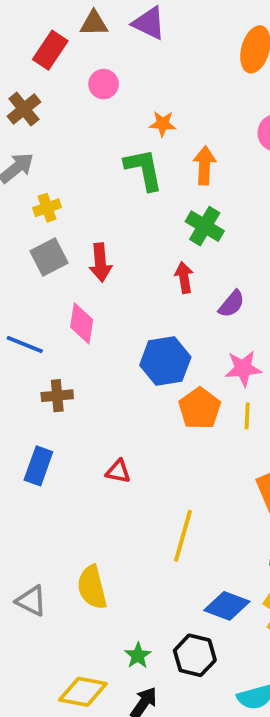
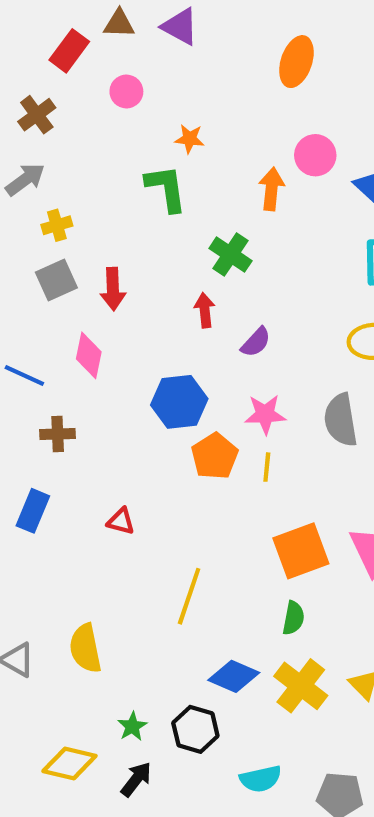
orange arrow: (204, 165) -> (272, 189), moved

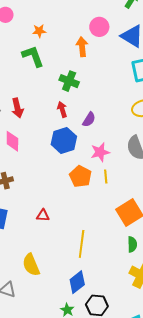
blue hexagon: (179, 402) -> (64, 140), moved
yellow semicircle: (85, 648) -> (31, 265), moved
blue diamond: (234, 676) -> (77, 282), moved, turned -50

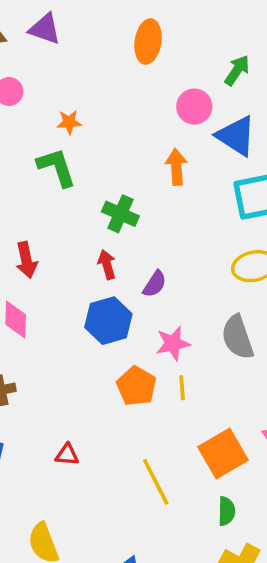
pink circle: (99, 27) -> (194, 107), moved
orange arrow: (82, 47) -> (176, 167), moved
yellow line: (82, 244) -> (156, 482), moved, turned -36

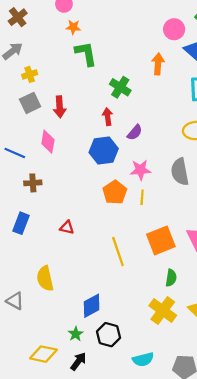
orange star: (69, 122) -> (73, 27), moved
green semicircle: (227, 511) -> (171, 278), moved

